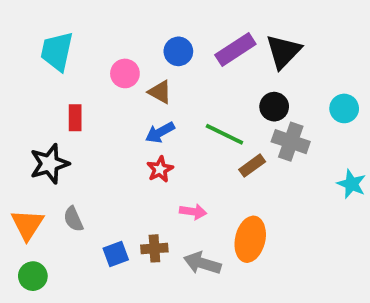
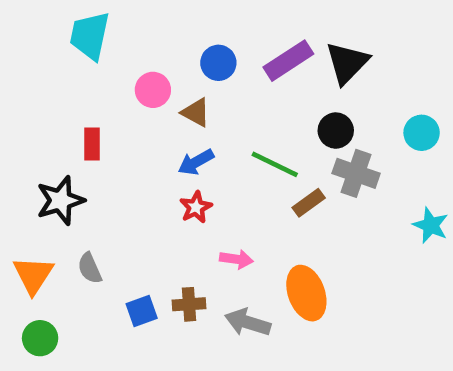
cyan trapezoid: (57, 51) -> (90, 36), moved
orange ellipse: (250, 239) -> (306, 293), turned -33

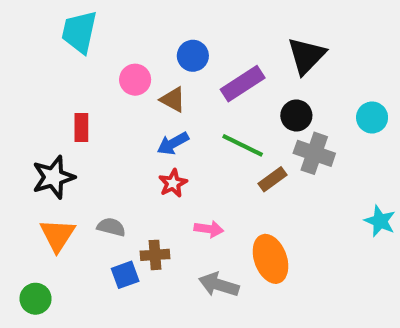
purple rectangle: (288, 61) -> (243, 84), moved
cyan star: (431, 225) -> (380, 221), moved
gray semicircle: (90, 268) -> (111, 227), moved, turned 128
orange triangle: (33, 275) -> (57, 235), moved
brown cross: (189, 304) -> (155, 255), moved

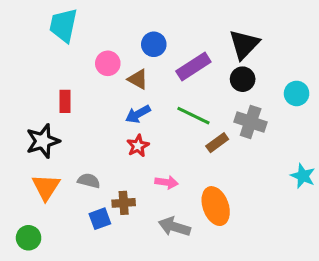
black circle: (296, 115) -> (243, 79), moved

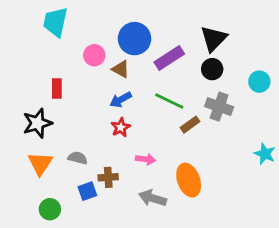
blue circle: (154, 44) -> (135, 39), size x1.5
green circle: (29, 238) -> (50, 209), moved

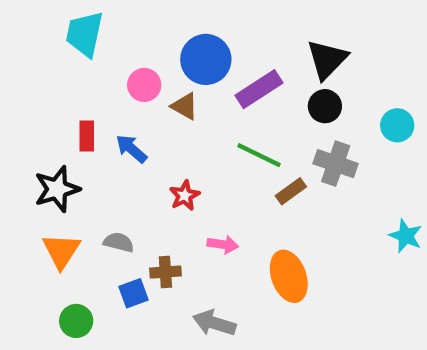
blue arrow: (121, 100) -> (131, 149), moved, turned 70
gray arrow: (153, 198) -> (214, 323), moved

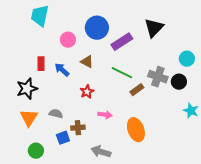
brown triangle: (185, 106) -> (87, 62), moved
black circle: (325, 106) -> (179, 82), moved

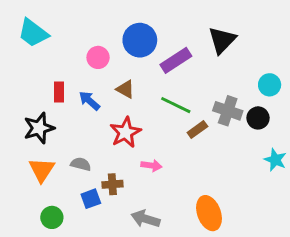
cyan trapezoid: (40, 16) -> (33, 33), moved, turned -65
red star: (87, 92) -> (125, 132), size x1.5
orange ellipse: (136, 130) -> (209, 213), moved

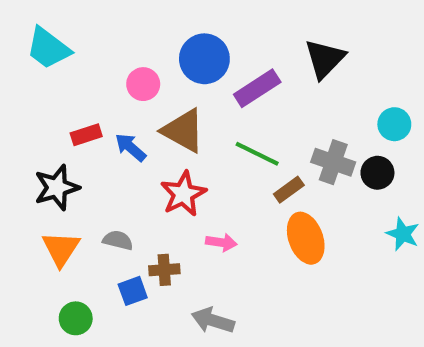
brown triangle: (125, 89) -> (183, 131), size x1.6
red rectangle: (59, 92) -> (86, 135), turned 72
orange ellipse: (209, 213) -> (306, 238), moved

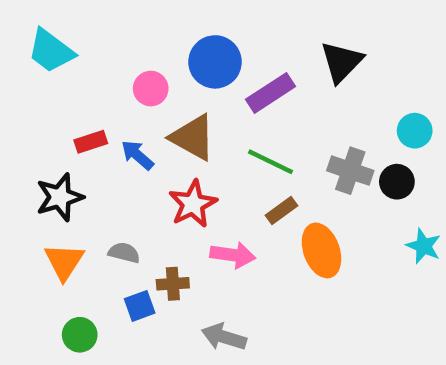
brown rectangle: (289, 190) -> (282, 211), moved
pink arrow: (221, 242) -> (233, 255), size x1.4

